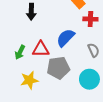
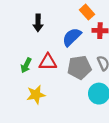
blue semicircle: (66, 38) -> (72, 37), moved
gray pentagon: (58, 68) -> (79, 68), moved

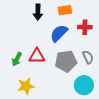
orange rectangle: (87, 12) -> (65, 10), moved, turned -56
black arrow: (38, 23) -> (38, 12), moved

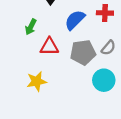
gray semicircle: (88, 57) -> (108, 48), turned 64
green arrow: (17, 59) -> (31, 27), moved

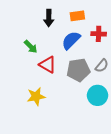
green arrow: (31, 27) -> (31, 47), turned -72
red triangle: (49, 47) -> (48, 65), turned 30

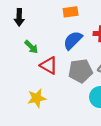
orange rectangle: (77, 16) -> (71, 12), moved
black arrow: (49, 18) -> (19, 17), moved

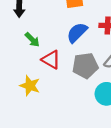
yellow star: (37, 98) -> (30, 86), moved, turned 30

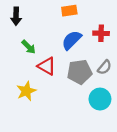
yellow star: (30, 86) -> (26, 91), turned 30

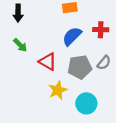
green arrow: (29, 47) -> (20, 45), moved
yellow star: (26, 91) -> (58, 90), moved
cyan circle: (100, 99) -> (86, 103), moved

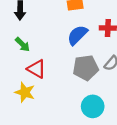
red triangle: (48, 62) -> (37, 69), moved
yellow star: (58, 90) -> (25, 92), moved, turned -30

